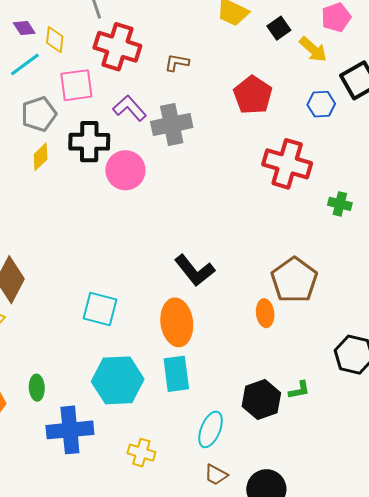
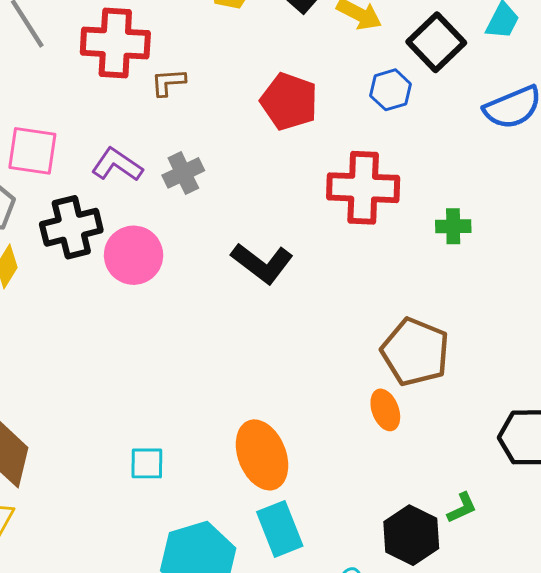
red cross: (117, 47) -> (115, 43), moved
pink square: (76, 85) -> (32, 151), turned 30
gray cross: (172, 125) -> (183, 173), size x0.7
black L-shape: (195, 270) -> (262, 263), moved
cyan square: (100, 309) -> (147, 463), size x0.7

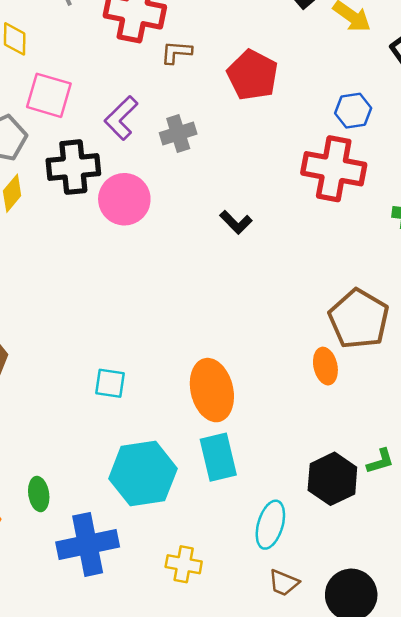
blue hexagon: (391, 90) -> (353, 111), moved
red pentagon: (289, 101) -> (253, 75), moved
purple L-shape: (117, 165) -> (121, 118), turned -87
black L-shape: (262, 263) -> (236, 222), size x0.6

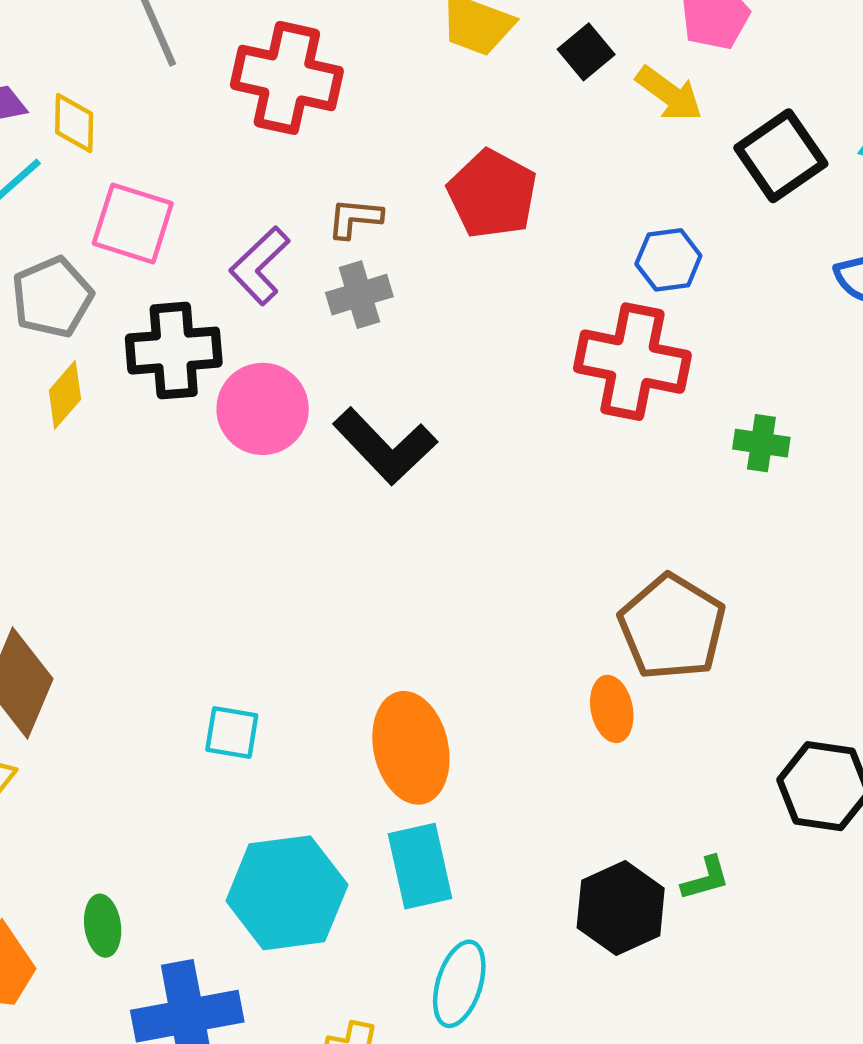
brown L-shape: (176, 52) -> (355, 218), moved
black L-shape: (236, 222) -> (385, 446), moved, size x1.8
cyan ellipse: (270, 525) -> (459, 984), moved

